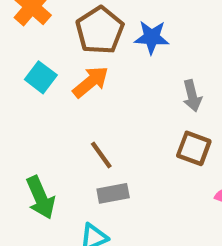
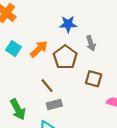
brown pentagon: (100, 30) -> (65, 57), moved
gray arrow: (192, 96) -> (91, 43), moved

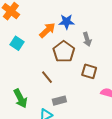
orange arrow: (39, 49) -> (47, 30), moved
gray rectangle: (54, 105) -> (59, 101), moved

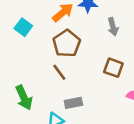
brown pentagon: (64, 52) -> (67, 43), moved

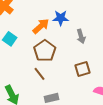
brown square: (113, 68) -> (82, 69), turned -35

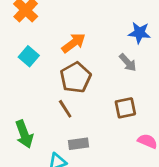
blue star: (61, 18) -> (139, 33), moved
gray arrow: (81, 36) -> (128, 62), turned -32

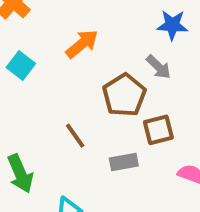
brown pentagon: (76, 78) -> (124, 95), moved
gray rectangle: (79, 144) -> (124, 162), moved

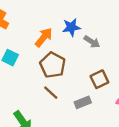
blue star: (172, 25) -> (71, 27), moved
brown pentagon: (124, 95) -> (53, 65), moved

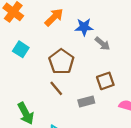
orange arrow: (44, 37) -> (54, 17), moved

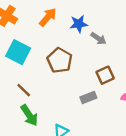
cyan square: (21, 49) -> (18, 52), size x1.5
brown line: (56, 88) -> (24, 90), moved

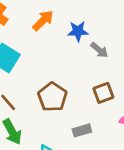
brown pentagon: (60, 60) -> (52, 97), moved
gray rectangle: (88, 98) -> (82, 130), moved

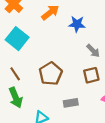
gray arrow: (99, 50) -> (93, 51), moved

